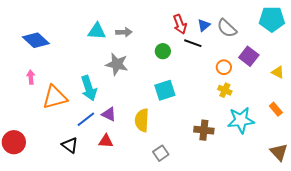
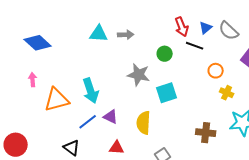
gray star: (117, 64) -> (139, 75), moved
orange circle: (224, 67) -> (216, 71), moved
red triangle: (106, 141) -> (117, 148), moved

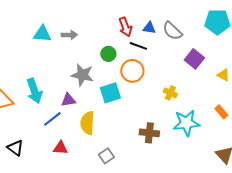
blue triangle: (206, 28) -> (149, 28), turned 48
orange circle: (216, 71) -> (132, 71), moved, size x1.5
purple triangle: (111, 117) -> (68, 100), moved, turned -35
blue line: (88, 122) -> (52, 119), moved

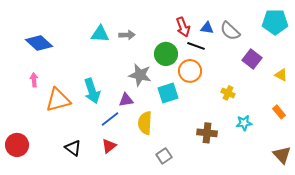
green circle: (108, 54) -> (166, 54), size x1.5
cyan star: (186, 123) -> (244, 123), size x0.6
red triangle: (60, 148) -> (109, 146), moved, turned -42

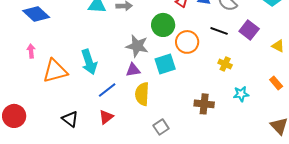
black line: (196, 46) -> (219, 31), moved
purple triangle: (126, 100) -> (133, 70), moved

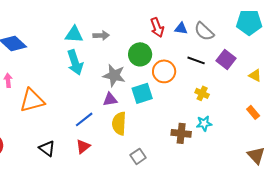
cyan arrow: (89, 62) -> (75, 62), moved
cyan star: (241, 94) -> (204, 123), moved

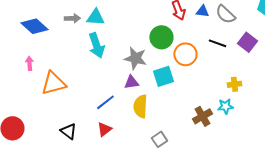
gray arrow: (101, 35) -> (72, 18), moved
yellow cross: (202, 93) -> (234, 84), moved, turned -32
brown cross: (181, 133) -> (202, 116), turned -36

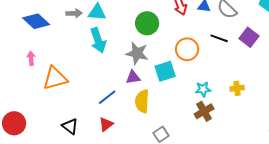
green circle: (161, 37) -> (147, 23), moved
yellow cross: (234, 84) -> (237, 88), moved
cyan star: (225, 106) -> (203, 89), moved

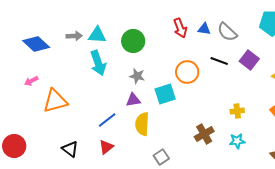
green circle: (147, 23) -> (133, 41), moved
gray star: (137, 53) -> (137, 76), size x0.7
pink arrow: (31, 58) -> (31, 81), turned -112
cyan star: (203, 89) -> (237, 141), moved

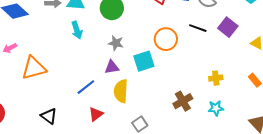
cyan arrow: (98, 63) -> (77, 30), size x0.7
red triangle: (106, 147) -> (96, 114), moved

